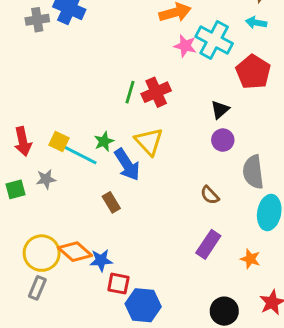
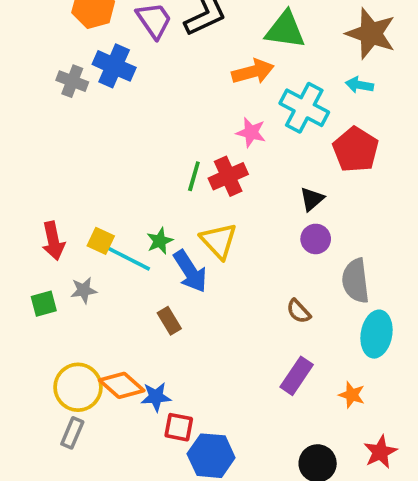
gray cross: (37, 20) -> (72, 81), turned 30
pink star: (185, 46) -> (251, 132), moved

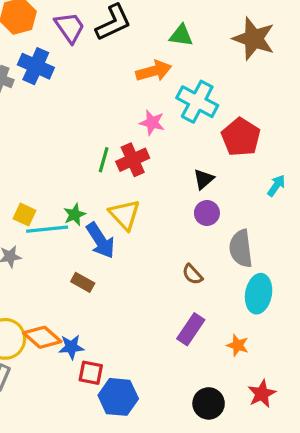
green triangle: (285, 30) -> (181, 35), size x0.7
cyan arrow: (359, 85) -> (276, 186), moved, turned 115
cyan line: (127, 258) -> (47, 229), turned -33
brown rectangle: (169, 321) -> (83, 282), turned -30

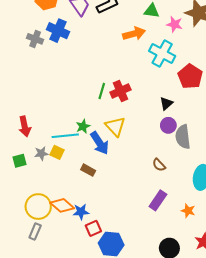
pink star: (152, 123) -> (175, 24), moved
yellow square: (25, 215) -> (57, 152), moved
gray semicircle: (241, 249) -> (183, 137), moved
red square: (91, 373) -> (93, 228), turned -35

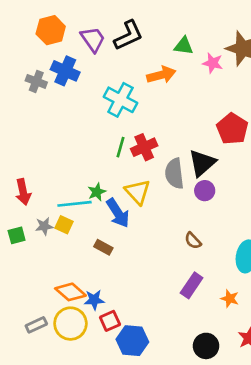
cyan cross: (162, 53) -> (120, 100), moved
black triangle: (166, 103) -> (202, 163), size x1.6
gray semicircle: (183, 137) -> (174, 174), moved
yellow circle: (38, 207) -> (70, 324), moved
gray rectangle: (35, 232) -> (36, 325), turned 42

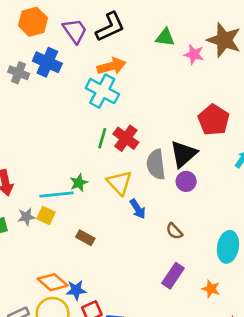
orange arrow: (161, 75) -> (111, 66), moved
red cross: (144, 147) -> (126, 138), turned -30
blue arrow: (118, 213) -> (138, 209), moved, size x0.7

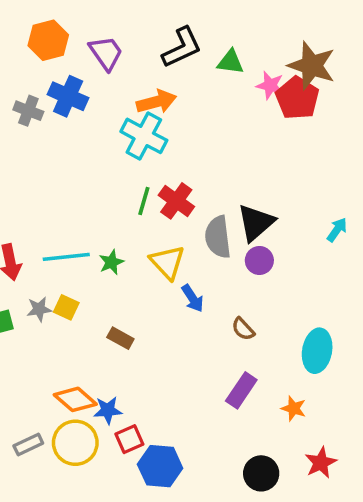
black L-shape: (110, 27) -> (182, 48), moved
red pentagon: (214, 120) -> (297, 98), moved
cyan line: (56, 195) -> (66, 257), moved

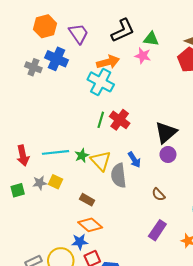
pink star: (270, 85) -> (143, 56), moved
gray semicircle: (218, 237) -> (119, 176), moved
yellow triangle: (167, 262) -> (101, 161), moved
blue arrow: (193, 298) -> (134, 160), moved
orange diamond: (75, 399) -> (90, 225), moved

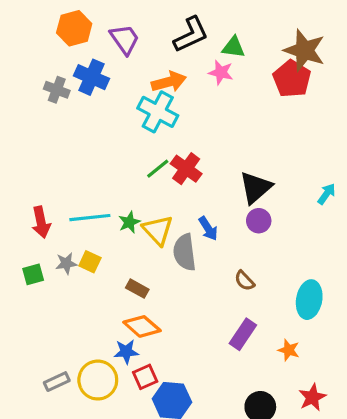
green line: (101, 120) -> (158, 169), turned 35

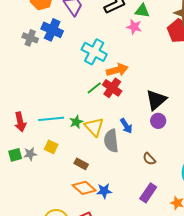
orange arrow: (169, 82) -> (117, 70), moved
gray star: (66, 263) -> (30, 154), moved
blue star: (126, 352) -> (104, 191), moved

